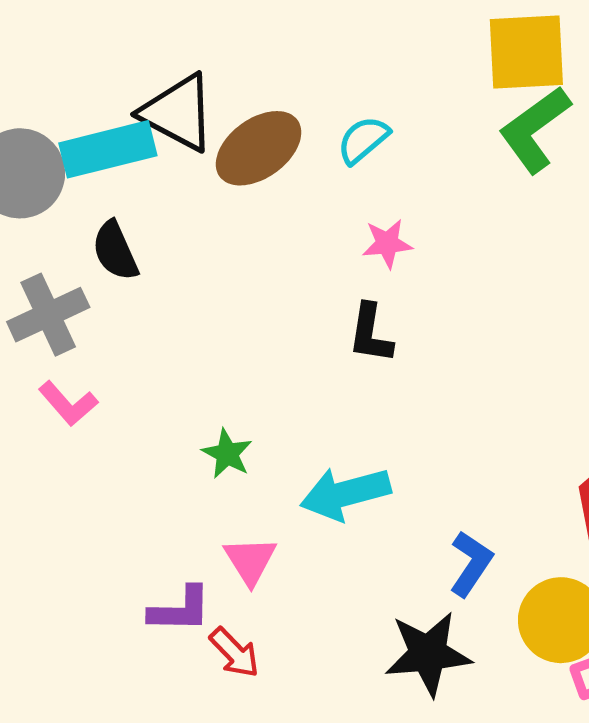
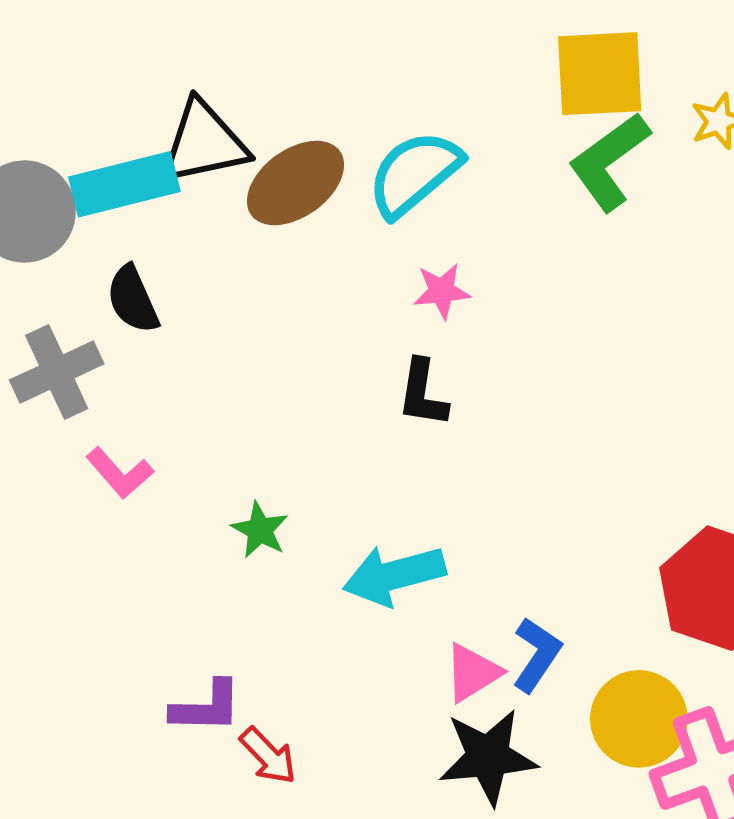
black triangle: (178, 113) -> (204, 143), turned -40
cyan semicircle: (363, 140) -> (414, 173), size x1.6
pink L-shape: (68, 404) -> (120, 473), moved
pink triangle: (250, 560) -> (473, 673), moved, turned 30

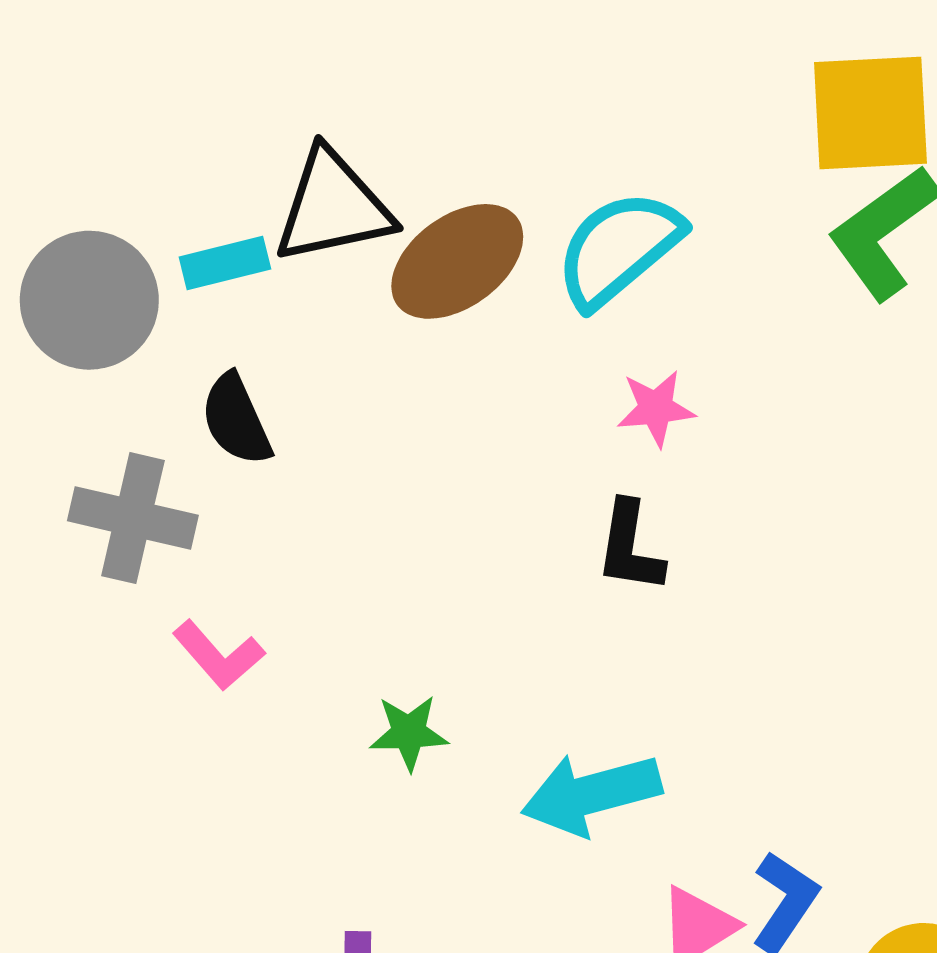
cyan rectangle: (124, 184) -> (225, 263), size x0.6
gray cross: (57, 372) -> (133, 518), turned 38
green star: (260, 530) -> (409, 733), turned -30

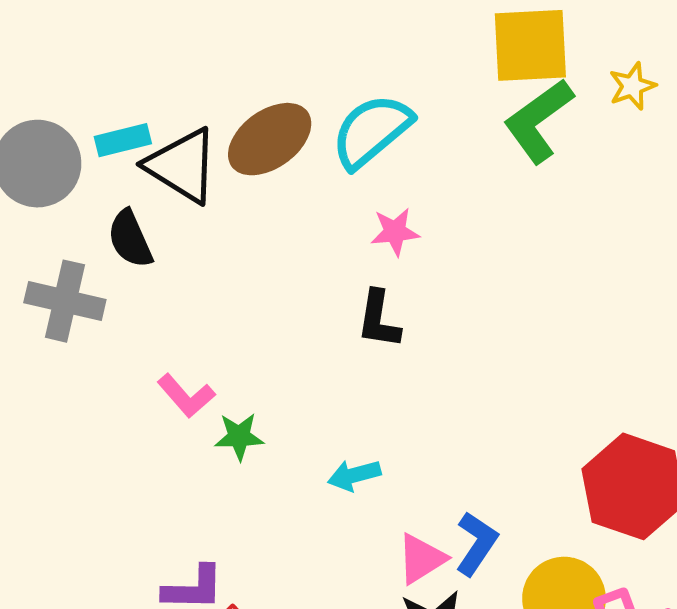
black triangle: (333, 207) -> (182, 166), moved, turned 44
pink L-shape: (218, 655) -> (186, 396), moved
cyan arrow: (591, 794) -> (354, 475), size x0.6

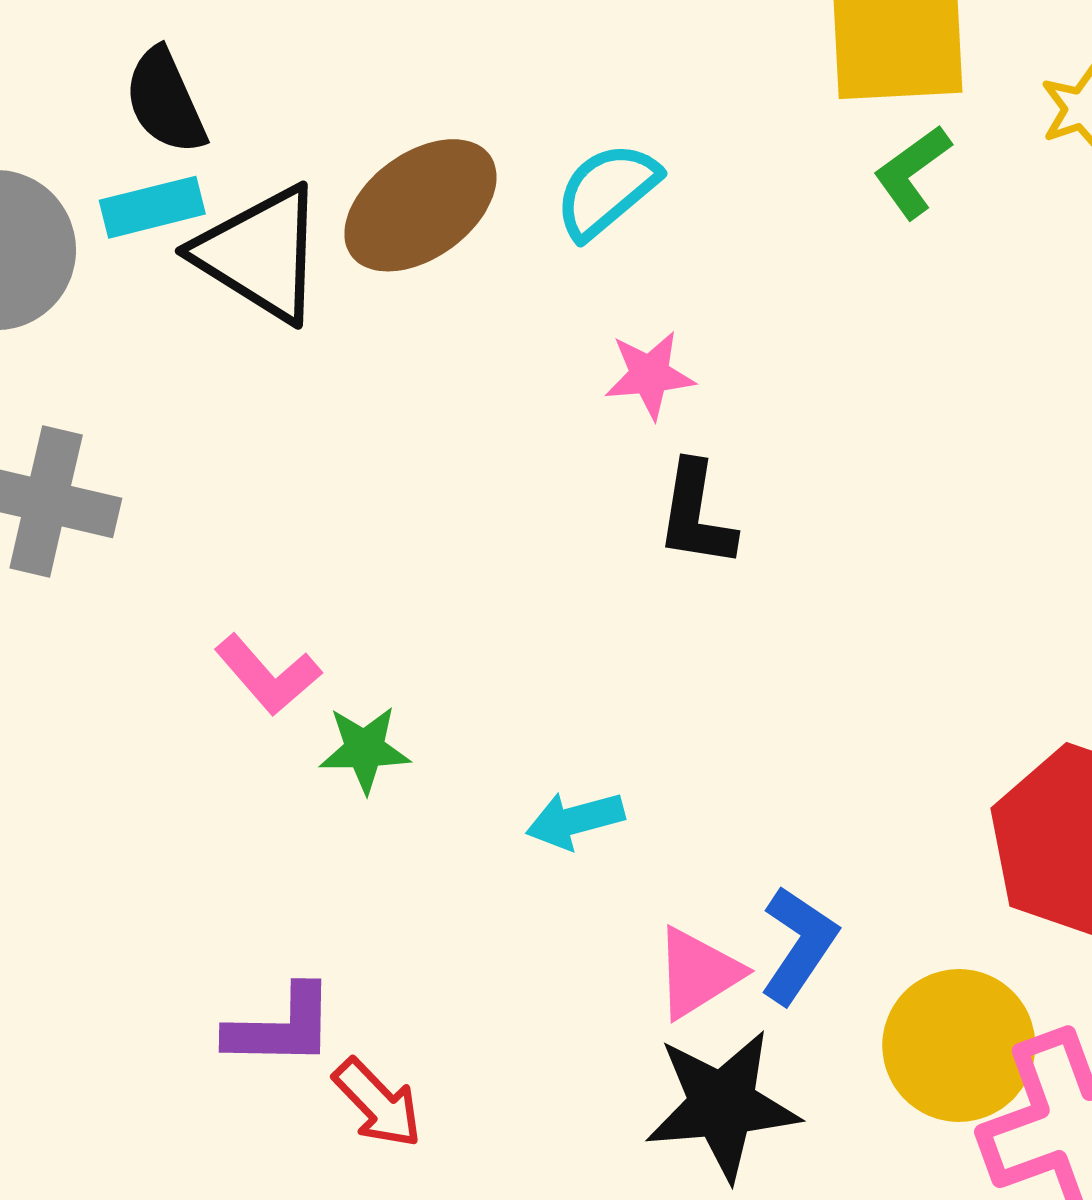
green L-shape: (539, 121) -> (912, 172), size x0.6
cyan semicircle: (372, 131) -> (607, 190), size x0.7
black semicircle: (130, 239) -> (165, 101), moved
black L-shape: (379, 319) -> (696, 515), moved

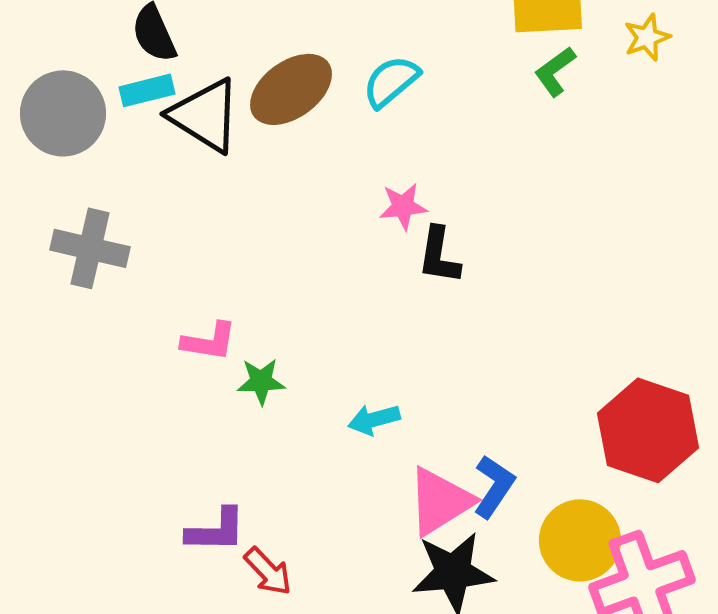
pink star: (650, 375) -> (403, 206), moved
pink L-shape: (268, 675) -> (209, 341), turned -40
pink triangle: (698, 973) -> (440, 501), size x1.4

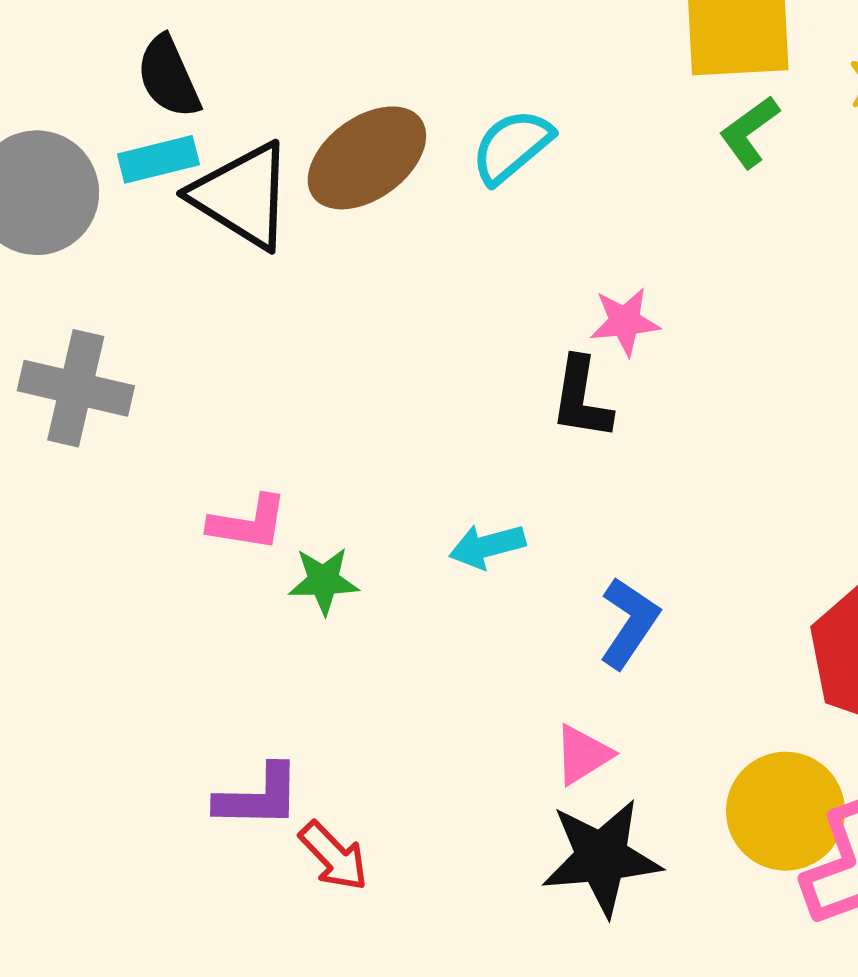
pink star: (403, 206) -> (625, 322), moved
cyan arrow: (374, 419) -> (487, 546), moved
blue L-shape: (494, 486) -> (629, 623), moved
pink triangle: (440, 501) -> (583, 755), size x0.6

